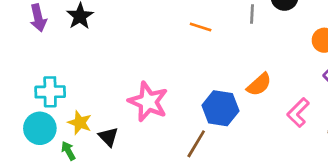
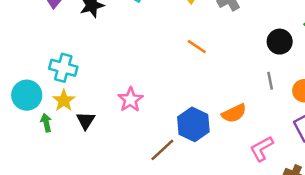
gray line: (252, 14) -> (270, 81), moved, turned -30
cyan cross: (50, 92) -> (63, 68), moved
pink star: (148, 102) -> (130, 100), size x0.7

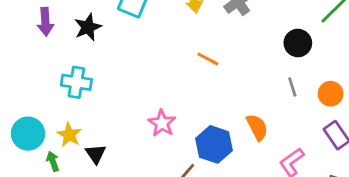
cyan cross: (63, 68) -> (76, 82), moved
pink star: (130, 100) -> (162, 123), moved
orange semicircle: (234, 113) -> (257, 127), turned -85

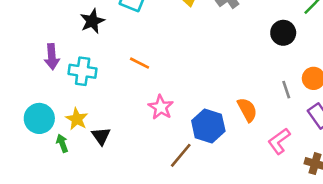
purple arrow: (45, 22) -> (52, 57), moved
orange line: (208, 59) -> (139, 63), moved
gray line: (292, 87) -> (286, 90), moved

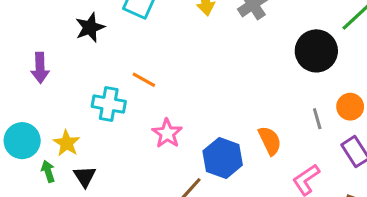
black circle: (283, 33) -> (316, 51), size x1.4
cyan cross: (83, 71) -> (109, 104), moved
black triangle: (101, 136) -> (85, 176), moved

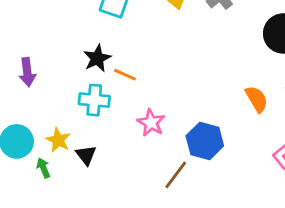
black star: (90, 28) -> (97, 58), moved
orange semicircle: (270, 141) -> (257, 99), moved
black triangle: (85, 176) -> (86, 155), moved

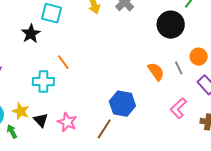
black star: (97, 58) -> (31, 34), moved
orange line: (125, 75) -> (63, 62), turned 35
pink star: (151, 123) -> (67, 122), moved

